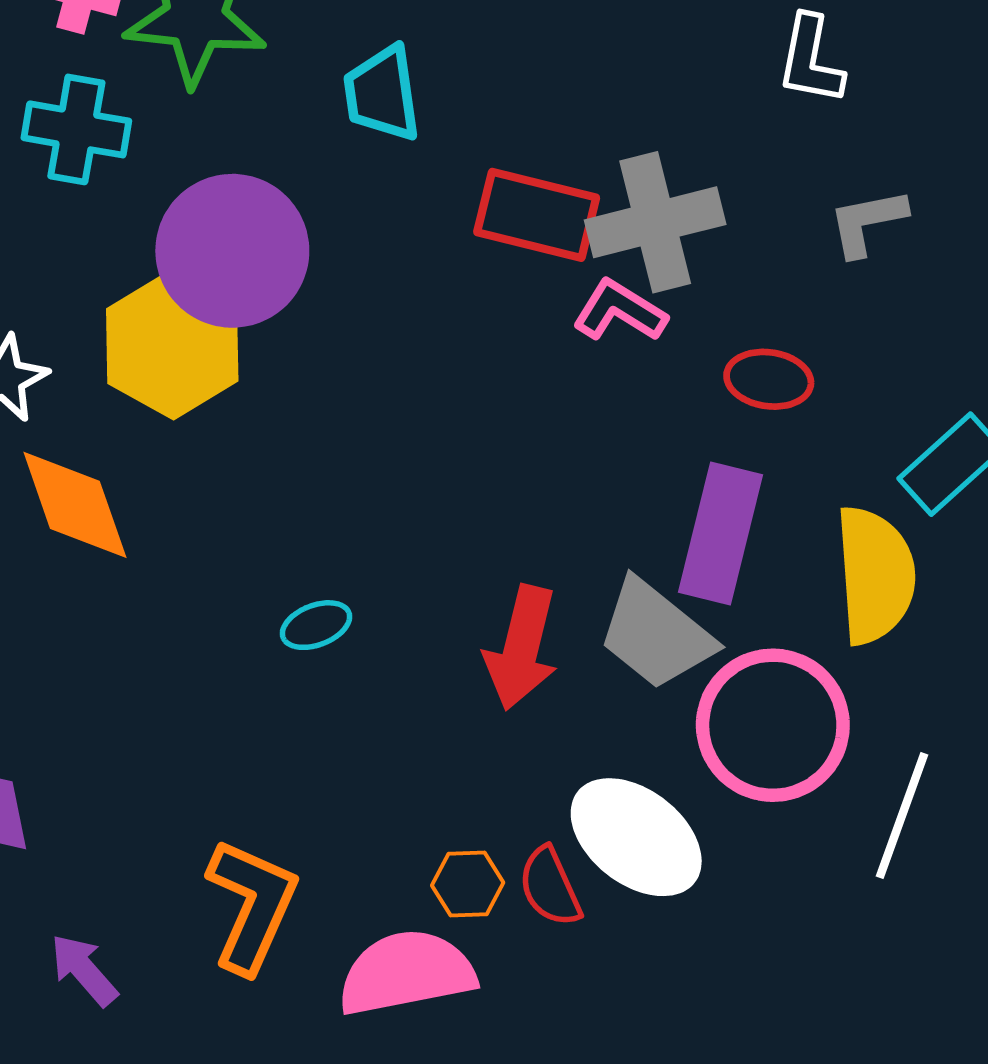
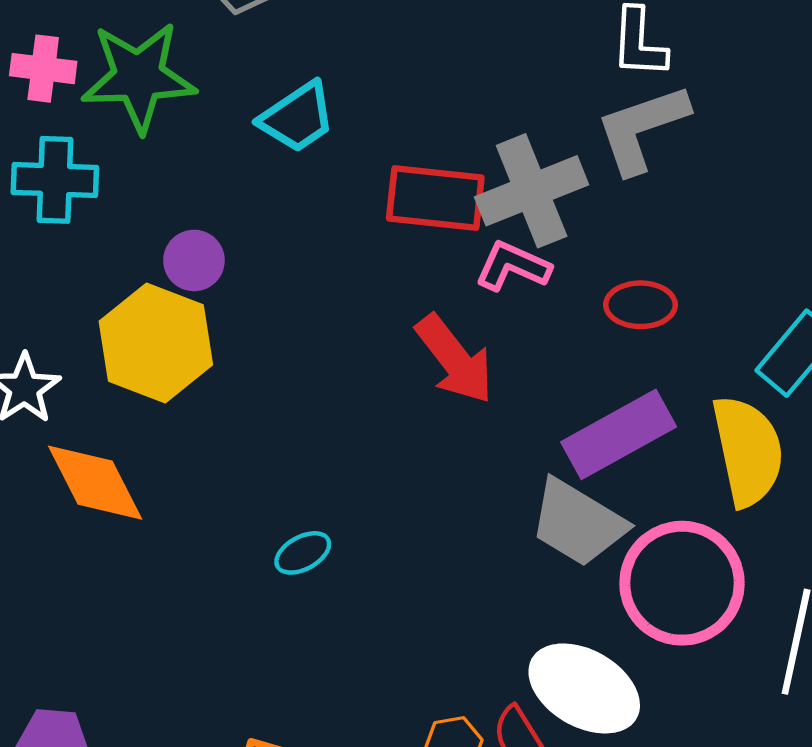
cyan trapezoid: (382, 94) -> (297, 117), turned -108
gray L-shape: (867, 222) -> (642, 128), moved, size x1.5
purple circle: (232, 251) -> (194, 260), size x0.5
purple rectangle: (720, 533) -> (619, 434), turned 55
red arrow: (522, 648) -> (455, 359), moved, turned -44

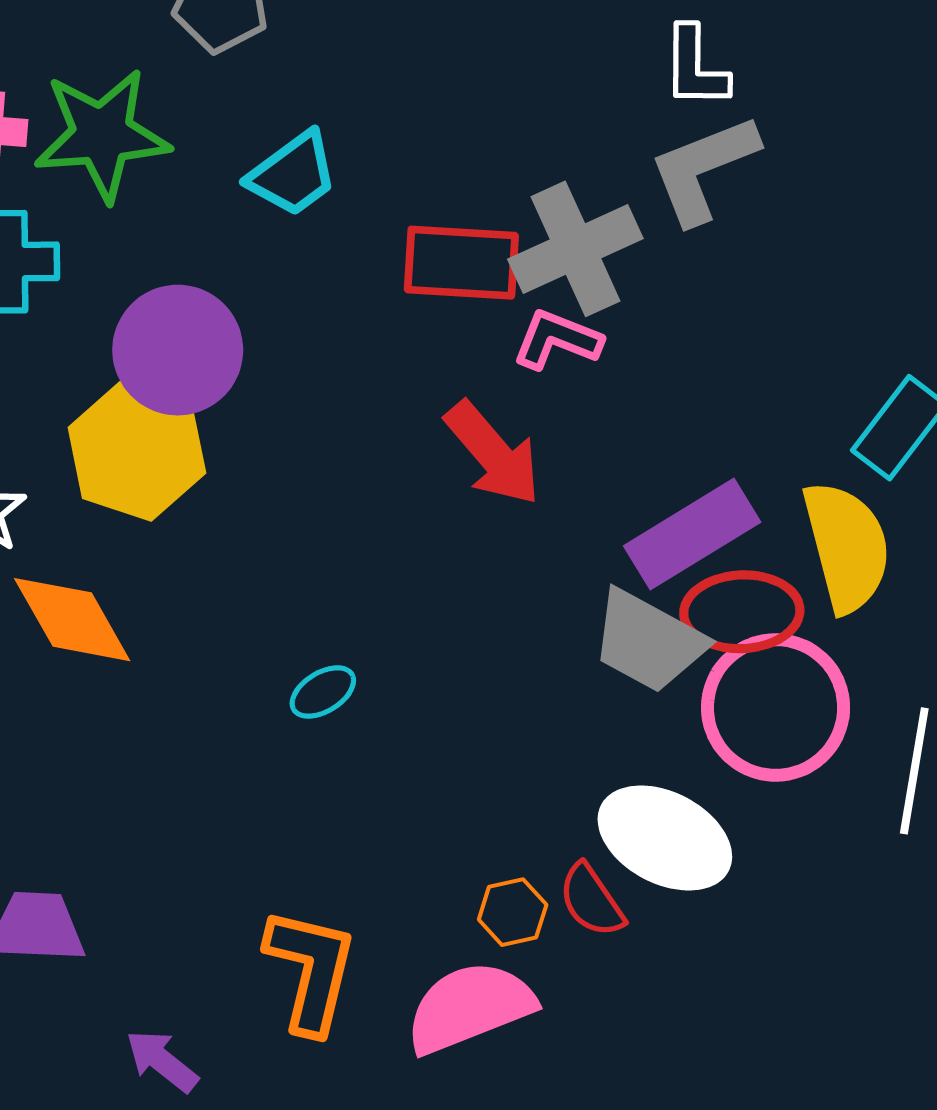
purple circle: (194, 260) -> (178, 350), size x1.8
red ellipse: (641, 305) -> (742, 612), moved, size x1.4

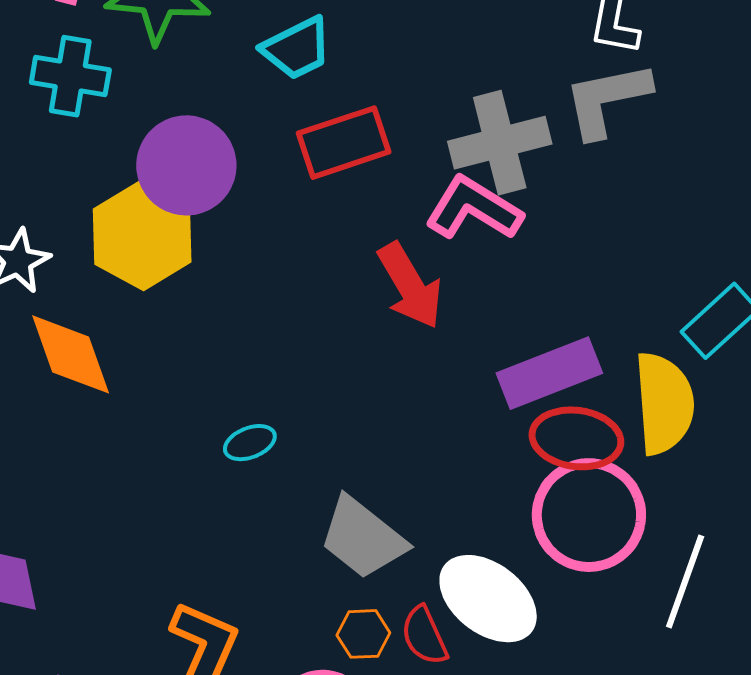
red rectangle: (461, 263) -> (344, 143), moved, turned -32
pink L-shape: (557, 340) -> (474, 209), size x1.4
gray trapezoid: (648, 641) -> (363, 538), moved

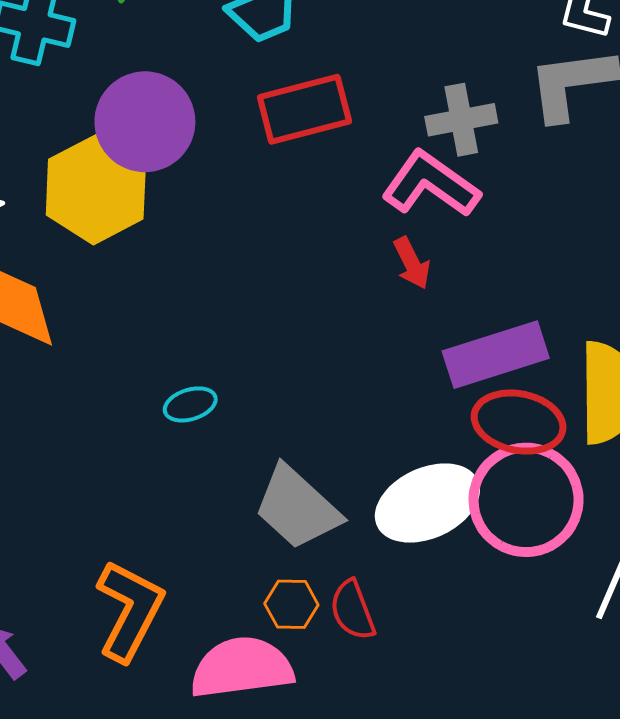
gray cross: (500, 143) -> (461, 120), size x0.7
red arrow: (410, 286) -> (412, 263), moved, size x0.6
white ellipse: (488, 599) -> (427, 503), moved, turned -66

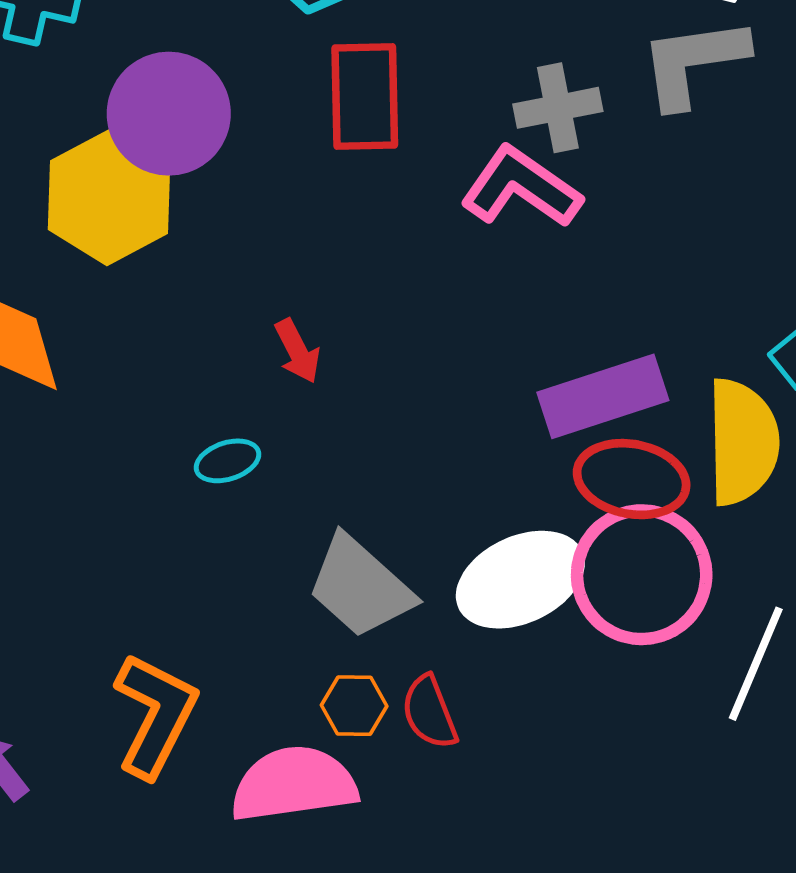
red rectangle: (304, 109) -> (365, 97), turned -76
red arrow: (412, 263) -> (297, 351), moved

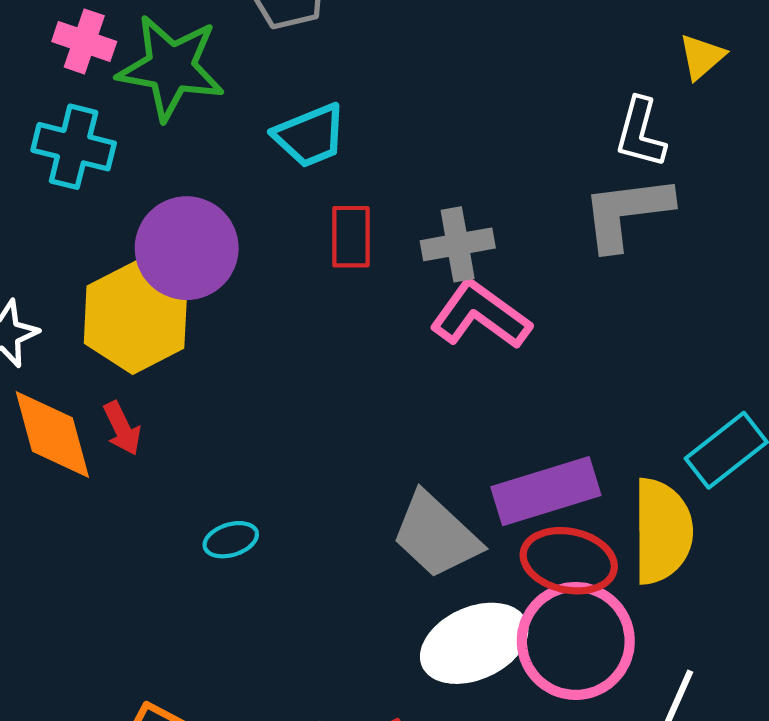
red rectangle: (365, 97) -> (351, 237), size x0.7
gray cross: (558, 108) -> (458, 244), moved
red arrow: (297, 351) -> (122, 428), moved
gray trapezoid: (360, 587) -> (436, 535), moved

